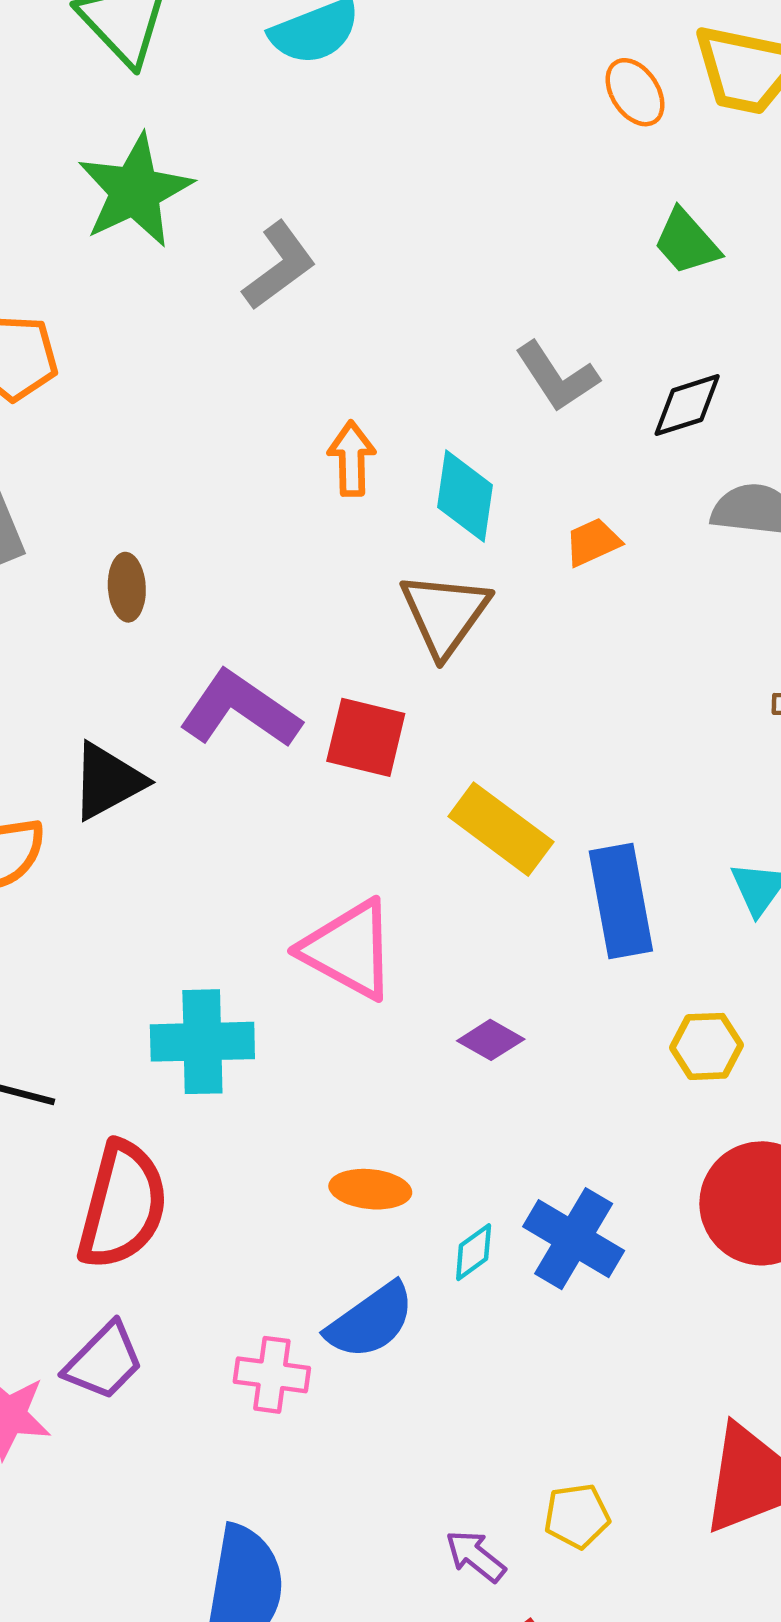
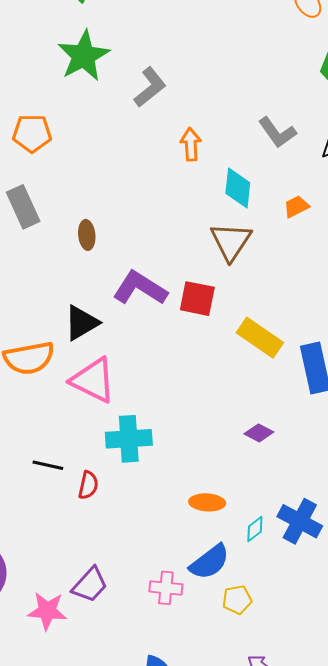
orange arrow: (352, 459) -> (191, 144), moved
pink triangle: (349, 950) -> (93, 380), moved
red semicircle: (122, 1205) -> (88, 485), moved, size x0.5
yellow pentagon: (577, 1516) -> (237, 600), moved

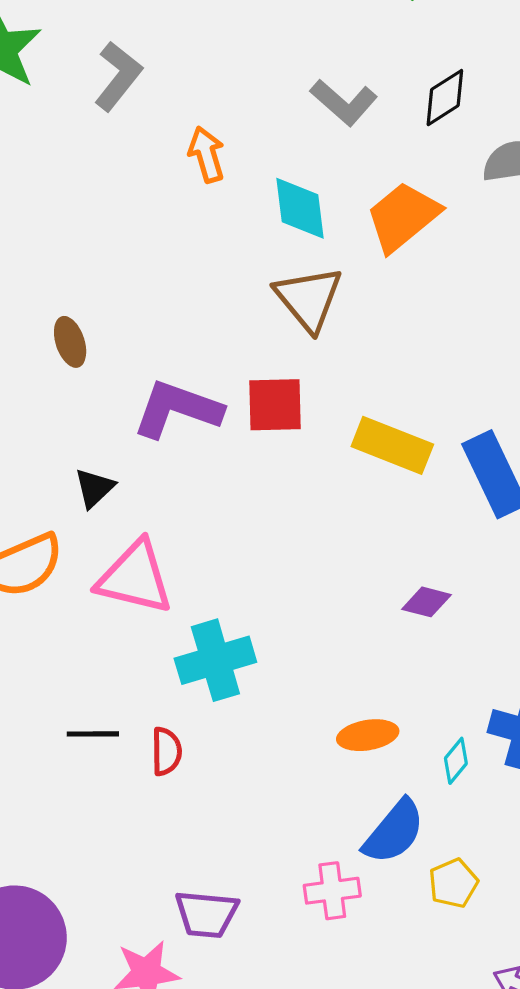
orange trapezoid: (296, 207) -> (403, 217), size x1.8
black triangle: (81, 323) -> (94, 488), size x0.7
purple trapezoid: (90, 585) -> (206, 914), turned 66

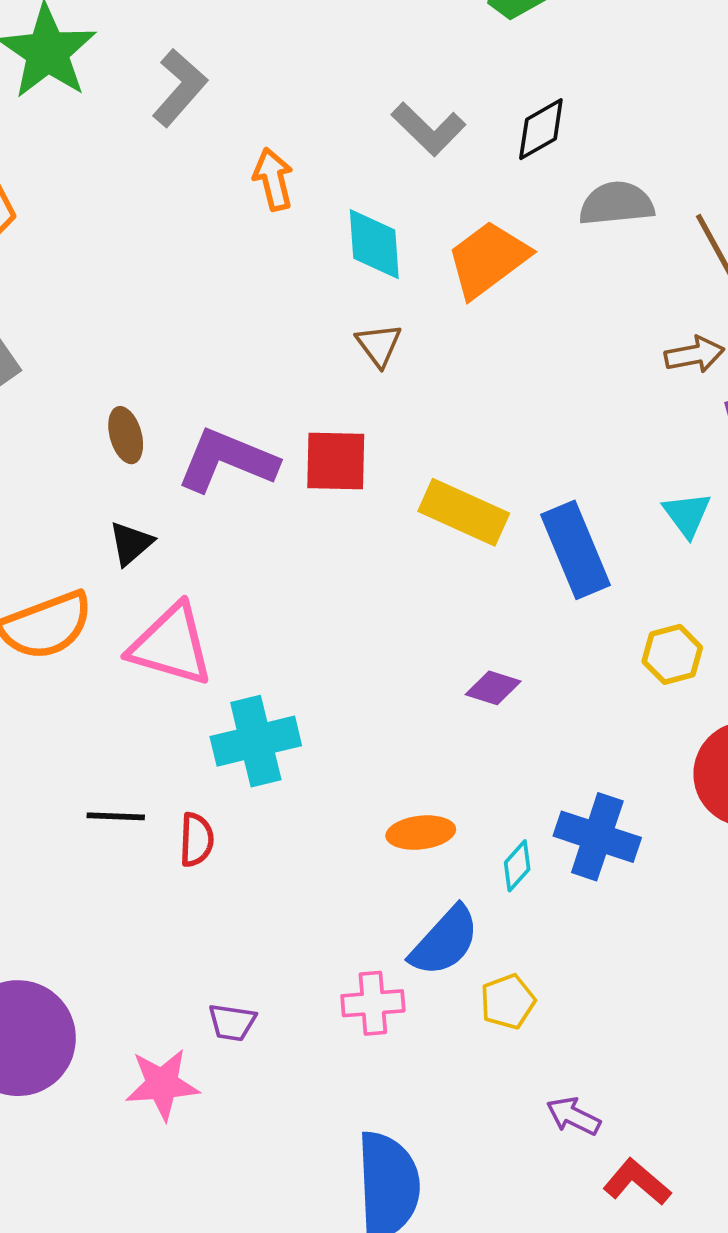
brown triangle: (309, 299) -> (379, 345), size x0.6
brown ellipse: (70, 342) -> (126, 435), moved
purple trapezoid: (206, 914) -> (232, 1022), size x0.7

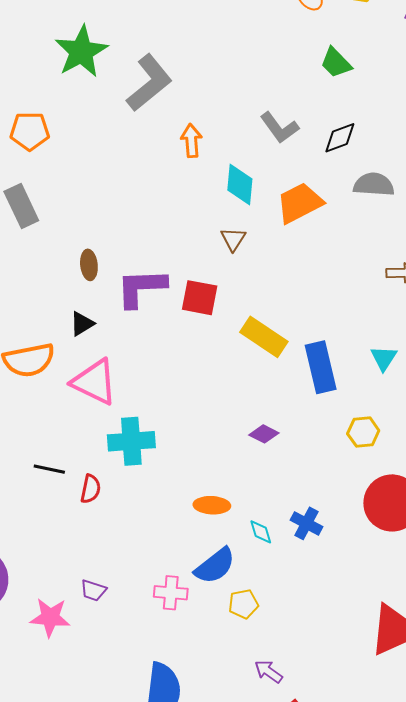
gray L-shape: (180, 88) -> (149, 83), size x1.4
purple L-shape: (227, 460) -> (141, 288), turned -34
blue cross: (597, 837) -> (306, 523), size x0.7
cyan diamond: (517, 866) -> (261, 532), turned -68

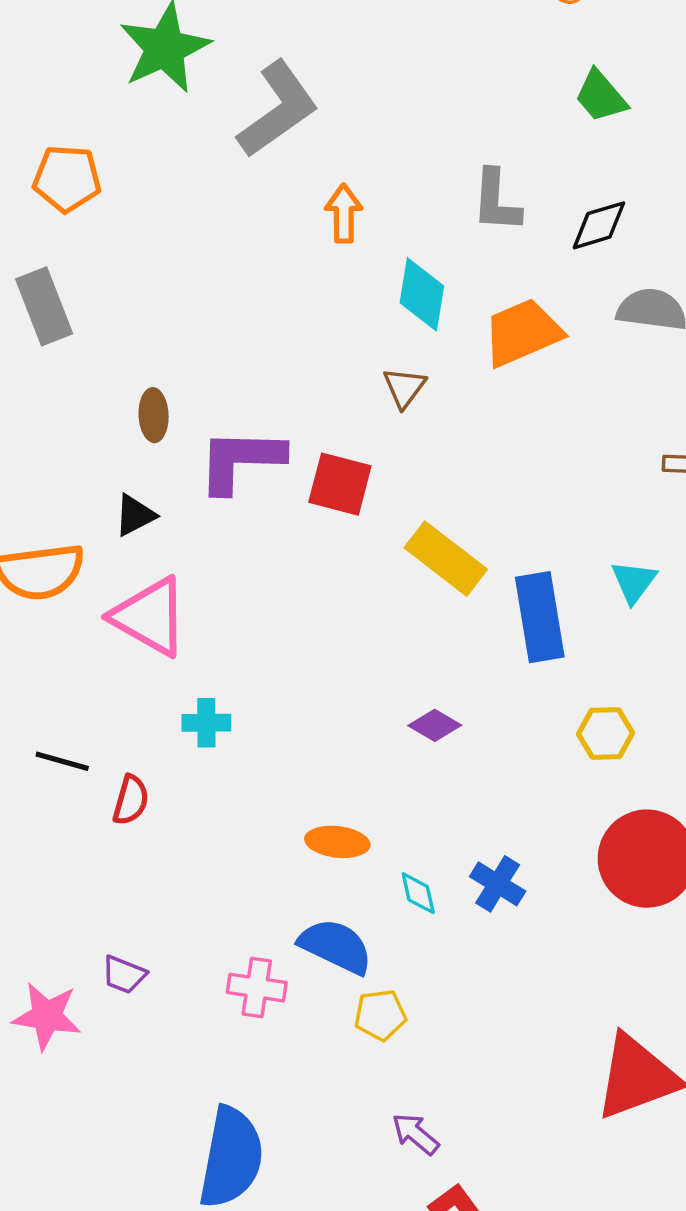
gray L-shape: (279, 128) -> (496, 201), turned 36
cyan triangle: (384, 358) -> (634, 582), moved
cyan cross: (131, 441) -> (206, 723), size x0.6
blue semicircle: (215, 566) -> (336, 946), turned -120

